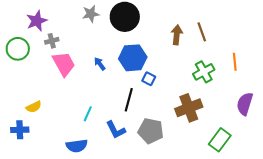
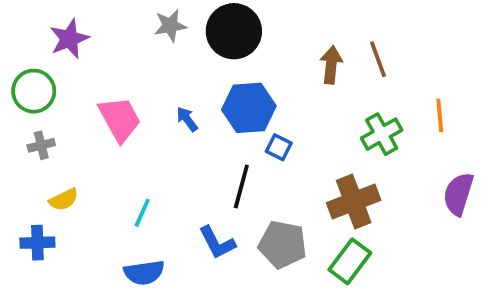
gray cross: (52, 41) -> (41, 145), moved
cyan line: (88, 114) -> (142, 213), moved
green rectangle: (220, 140) -> (350, 261), moved

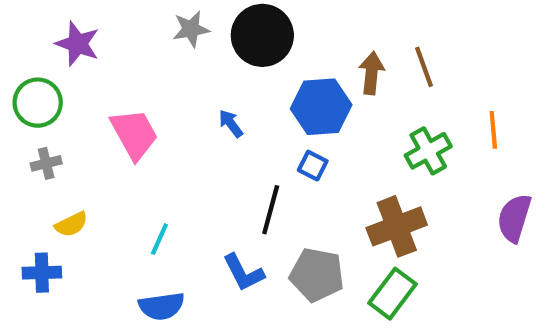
purple star: (69, 39) -> (78, 44), turned -30
blue hexagon: (249, 108) -> (321, 107), moved
blue arrow: (187, 119) -> (231, 124), moved

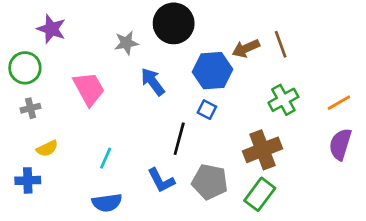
gray star: (191, 29) -> (126, 43), moved
brown arrow: (372, 73) -> (246, 48), turned -120
blue arrow: (231, 124) -> (153, 82), size x1.5
orange line: (493, 130) -> (339, 103), moved, turned 65

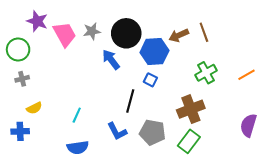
black circle: (174, 23) -> (126, 33), moved
pink trapezoid: (89, 89) -> (65, 34), moved
purple semicircle: (340, 144) -> (248, 125), moved

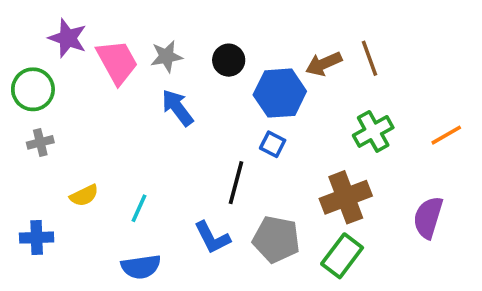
black circle: (126, 33) -> (229, 60), size x0.6
blue arrow: (111, 60) -> (177, 108), moved
yellow semicircle: (34, 108) -> (84, 195), moved
purple semicircle: (248, 125) -> (428, 217), moved

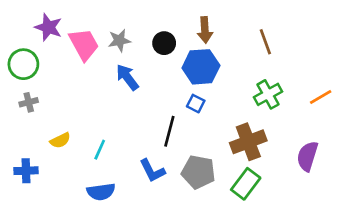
brown arrow: (324, 64) -> (205, 30), moved, turned -70

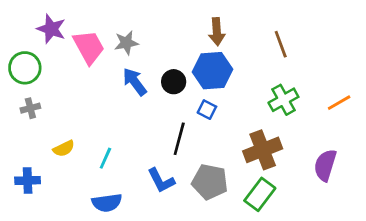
black circle: (164, 43) -> (174, 82), moved

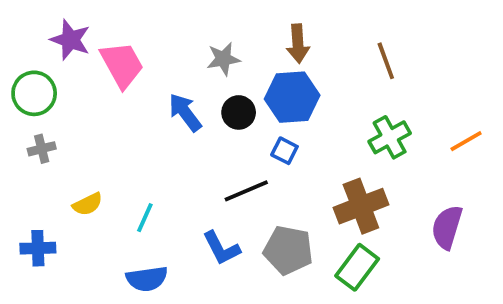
gray star: (126, 43) -> (223, 59), moved
black line: (179, 139) -> (246, 191), turned 52

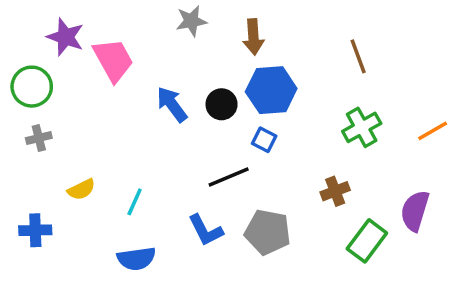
brown arrow: (298, 44) -> (253, 37), moved
gray star: (223, 59) -> (191, 21), moved
brown cross: (361, 206) -> (335, 191), size x0.6
green rectangle: (357, 267) -> (367, 241), moved

